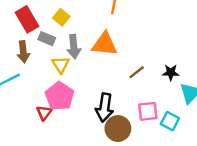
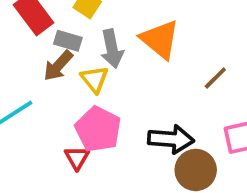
orange triangle: (105, 44) -> (160, 39), turned 40
brown arrow: (23, 52) -> (58, 66), moved, turned 55
black arrow: (105, 107) -> (171, 139), turned -88

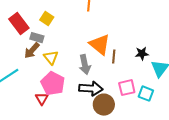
orange triangle: (160, 39) -> (100, 45), moved
gray arrow: (112, 49) -> (85, 65), moved
brown line: (215, 78) -> (114, 57), turned -40

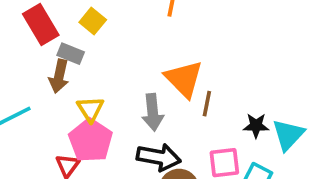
brown arrow: (32, 51) -> (59, 76), turned -36
black star: (142, 54) -> (256, 126), moved
yellow triangle: (51, 58) -> (90, 109), moved

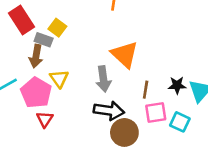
yellow square: (93, 21) -> (57, 28), moved
brown line: (207, 104) -> (146, 90), moved
pink pentagon: (91, 140) -> (36, 93), moved

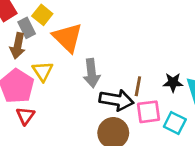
gray rectangle: (44, 40) -> (27, 28), turned 42
orange triangle: (125, 54) -> (68, 38), moved
black arrow: (109, 111) -> (116, 100), moved

